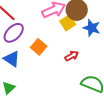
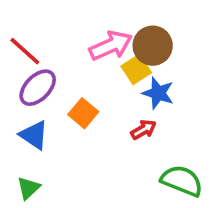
blue star: (92, 28) -> (158, 93), moved

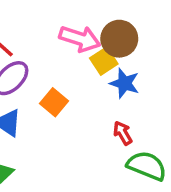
pink arrow: (111, 46) -> (80, 39), turned 42
red arrow: (144, 130) -> (123, 133), moved, turned -90

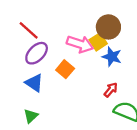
pink arrow: (80, 39) -> (80, 44), moved
red arrow: (123, 133) -> (111, 90), turned 70

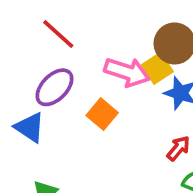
red line: (29, 30) -> (58, 34), moved
blue triangle: (34, 83) -> (30, 127), moved

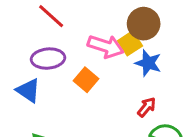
purple ellipse: (54, 87) -> (48, 59), turned 40

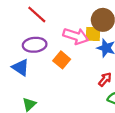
yellow square: (130, 43) -> (93, 34), turned 35

